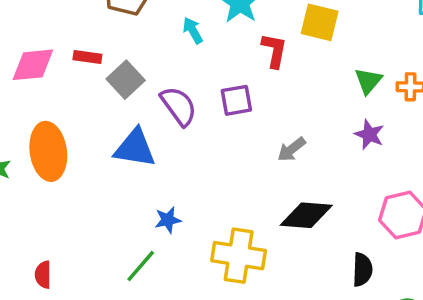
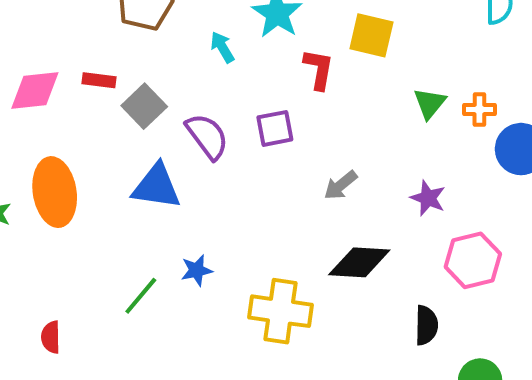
purple star: (369, 134) -> (428, 198), moved
green line: (141, 266) -> (141, 296), moved

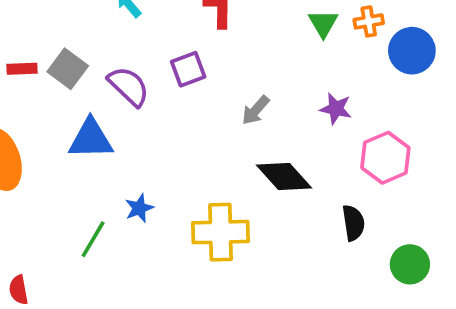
red rectangle: (99, 80) -> (22, 69), moved
black diamond: (359, 262) -> (284, 177), turned 54

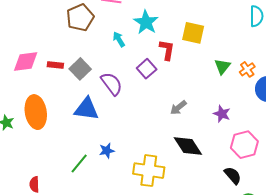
orange cross: (369, 21) -> (247, 69), turned -35
purple square: (188, 69) -> (147, 69), moved, turned -30
black semicircle: (353, 223) -> (233, 175), moved, turned -42

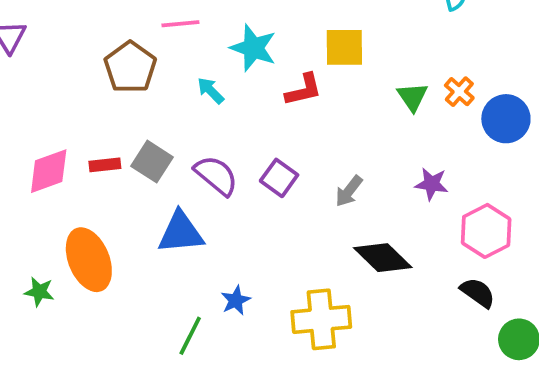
red L-shape: (167, 50) -> (304, 90), turned 80
purple square: (147, 69) -> (279, 178), moved

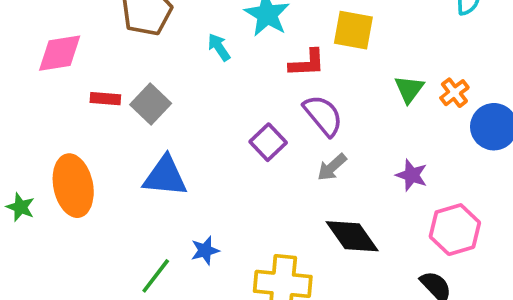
pink diamond: (49, 171) -> (60, 53), moved
purple semicircle: (216, 175) -> (323, 115), moved

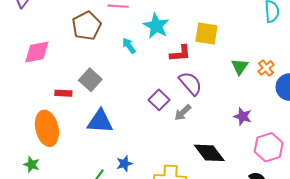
red rectangle: (105, 99) -> (63, 93), moved
gray arrow: (332, 167) -> (183, 113), moved
green star: (20, 207) -> (32, 165), moved

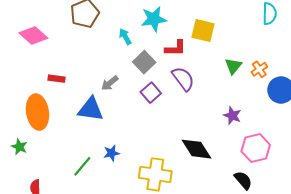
cyan star: (156, 26) -> (154, 19), turned 30
pink diamond: (37, 52) -> (33, 36), turned 48
gray square: (90, 80) -> (144, 62), moved
gray arrow: (183, 113) -> (110, 83), moved

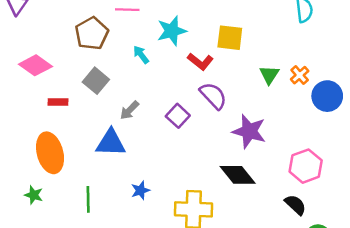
red L-shape: (175, 48) -> (200, 62), turned 45
gray square: (144, 62) -> (96, 81), moved
red rectangle: (56, 79) -> (58, 102), moved
purple star: (232, 116) -> (249, 131), moved, size x1.6
green line: (82, 166) -> (88, 199), moved, turned -35

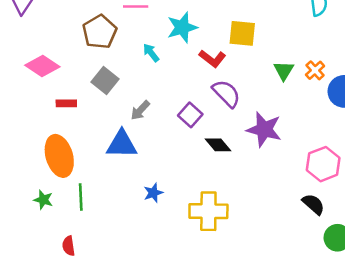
black diamond: (238, 175) -> (218, 145), moved, size x0.7
green line: (88, 199) -> (81, 197), moved

